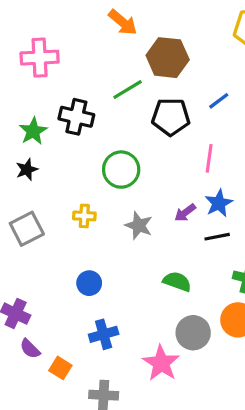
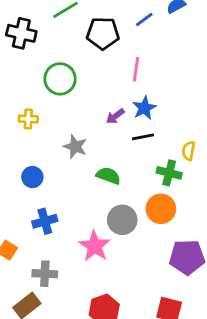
gray star: (139, 226) -> (75, 147), moved

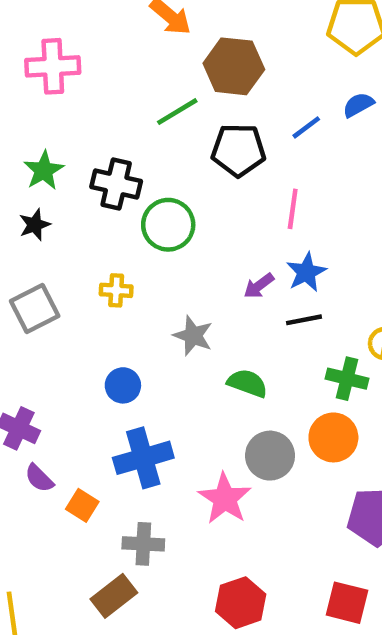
black cross: (21, 33) -> (116, 184), moved
blue cross: (45, 221) -> (143, 458), size x1.4

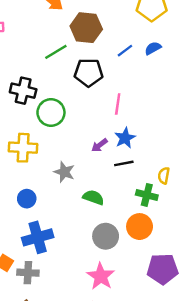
blue line: (306, 127) -> (125, 51), moved
yellow cross: (116, 290) -> (23, 148), size x1.6
pink star: (225, 499) -> (101, 276), moved
gray cross: (143, 544) -> (28, 273), moved

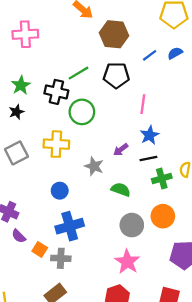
green line: (56, 52) -> (79, 73), moved
purple arrow: (99, 145) -> (121, 150), moved
green cross: (147, 195) -> (162, 178), moved, turned -30

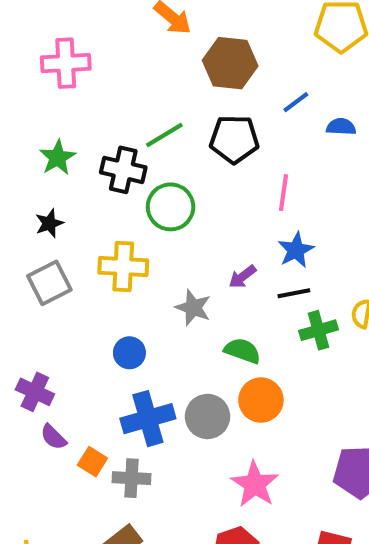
blue semicircle: (175, 53) -> (341, 127), moved, turned 32
black star: (16, 112) -> (49, 223), moved
orange circle: (163, 216) -> (261, 400), moved
gray circle: (132, 225) -> (208, 416), moved

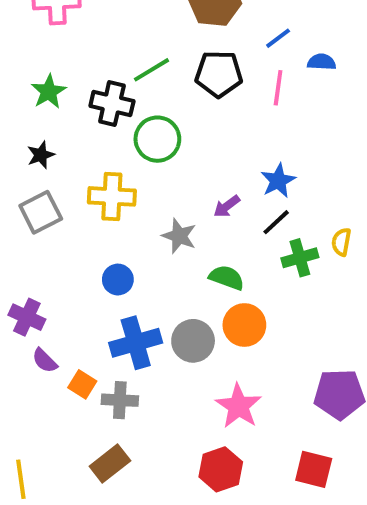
pink line: (284, 193) -> (278, 88), moved
black line: (294, 293) -> (276, 222), turned -32

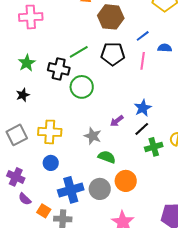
yellow cross: (112, 196) -> (50, 132), moved
gray square: (41, 212) -> (17, 135), moved
green semicircle: (227, 278) -> (107, 157), moved
blue circle: (118, 280) -> (51, 163), moved

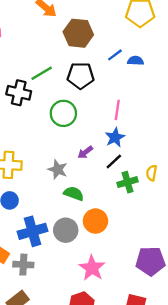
blue semicircle: (165, 48) -> (136, 61), moved
pink line: (143, 61) -> (117, 110), moved
green circle: (82, 87) -> (63, 113), moved

